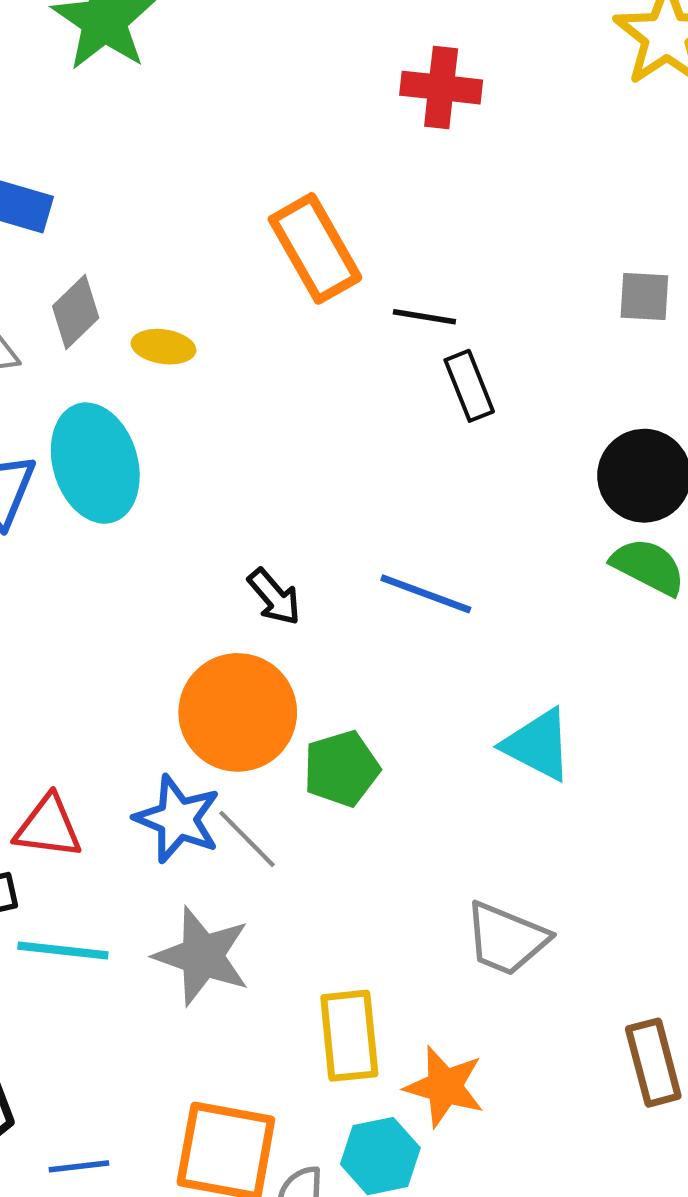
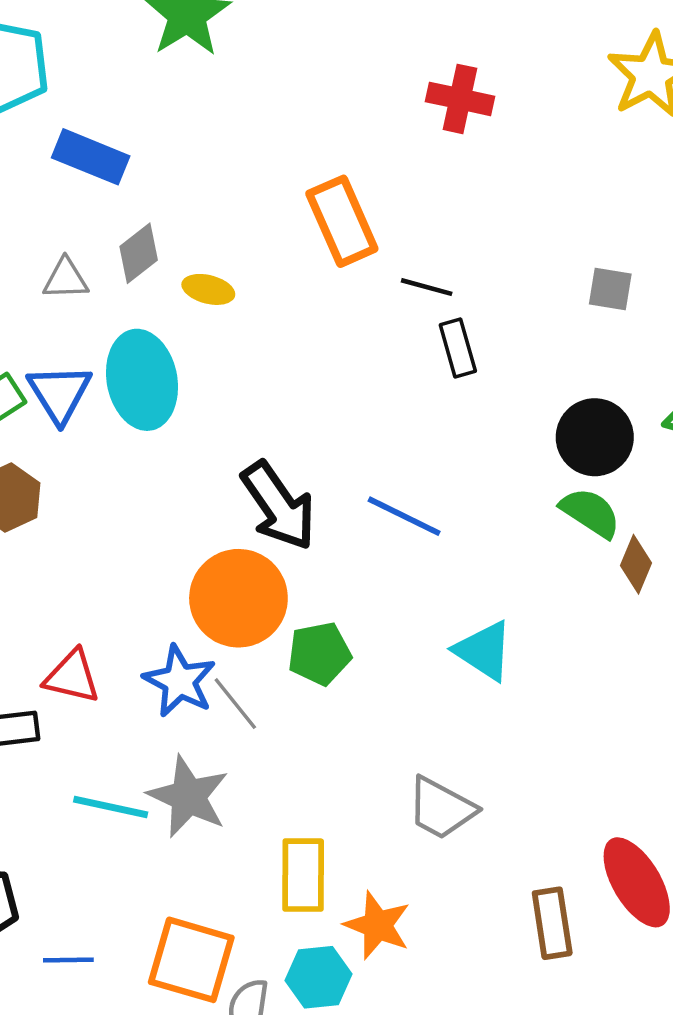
black arrow: (274, 597) -> (279, 506), size x1.8
cyan line: (63, 951) -> (111, 807), moved

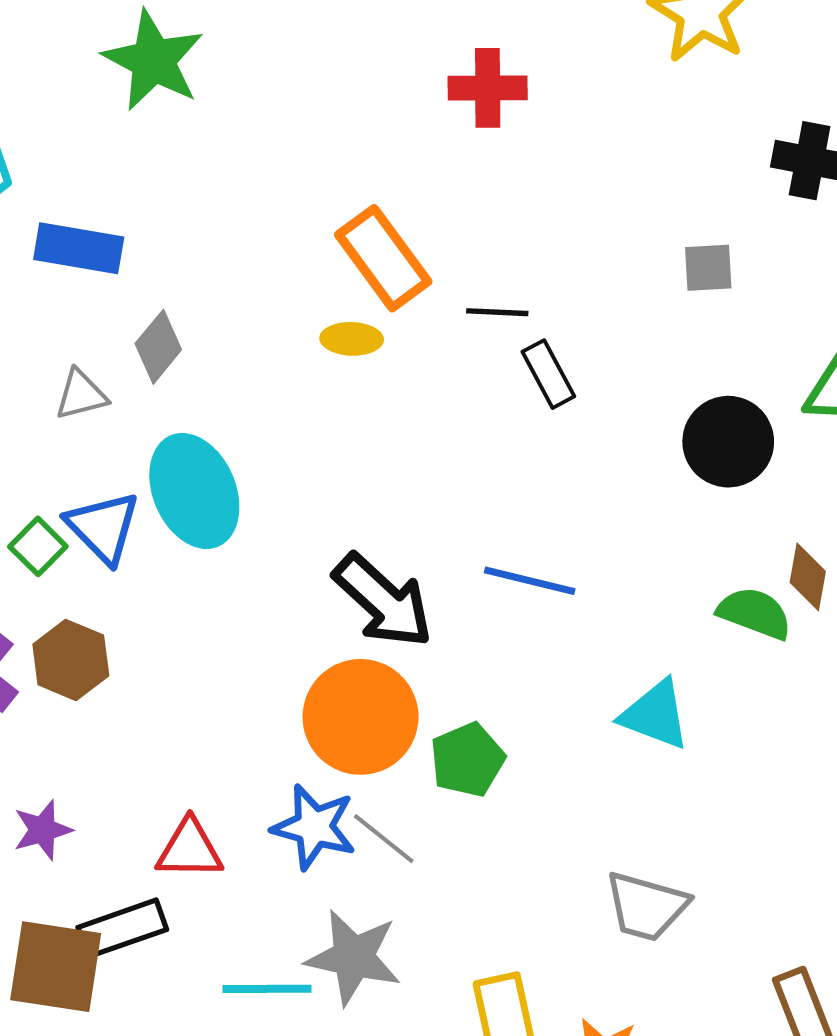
yellow ellipse: (208, 289) -> (352, 339), moved
green semicircle: (590, 513) -> (755, 613), moved

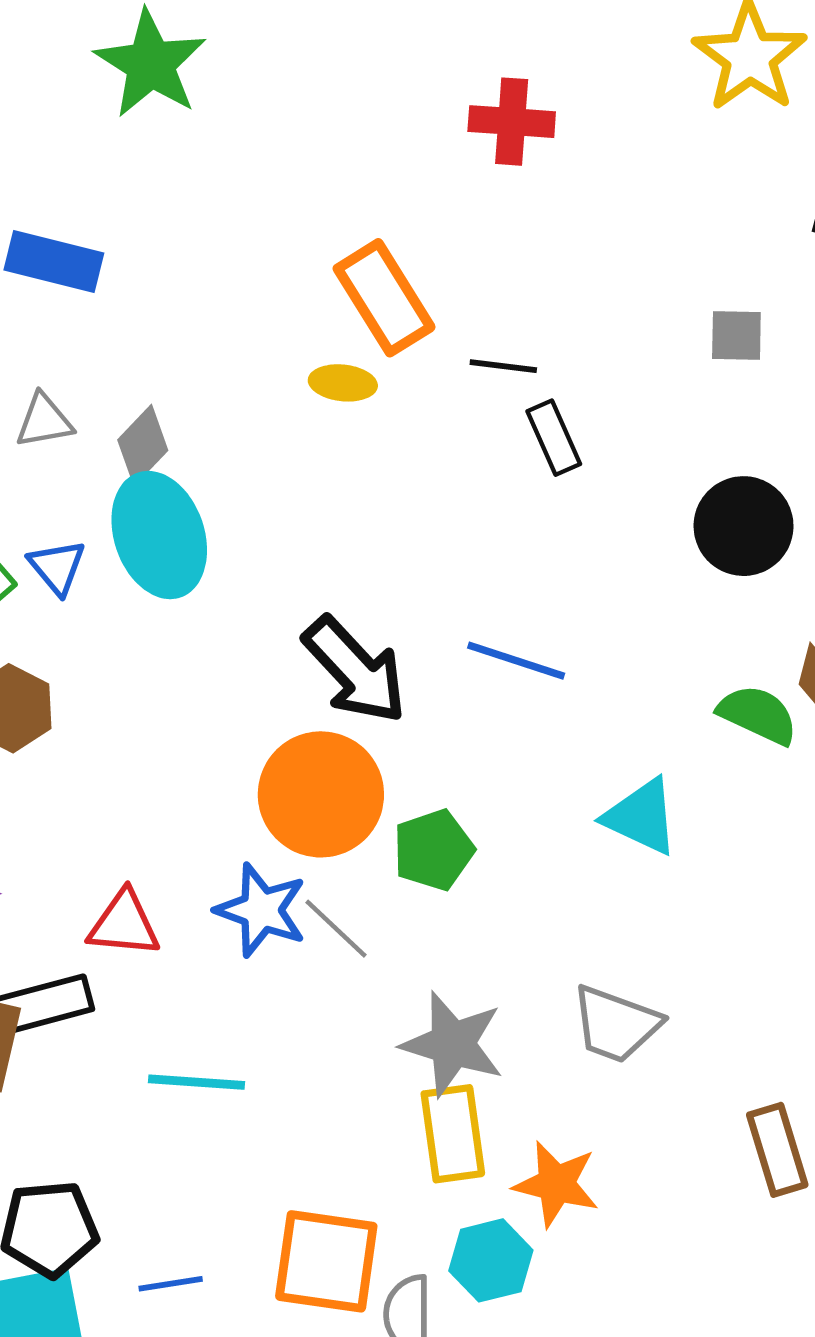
gray diamond: (158, 347) -> (143, 445), moved
blue triangle: (103, 527) -> (57, 567), size x0.7
gray star: (353, 957) -> (453, 1044), moved

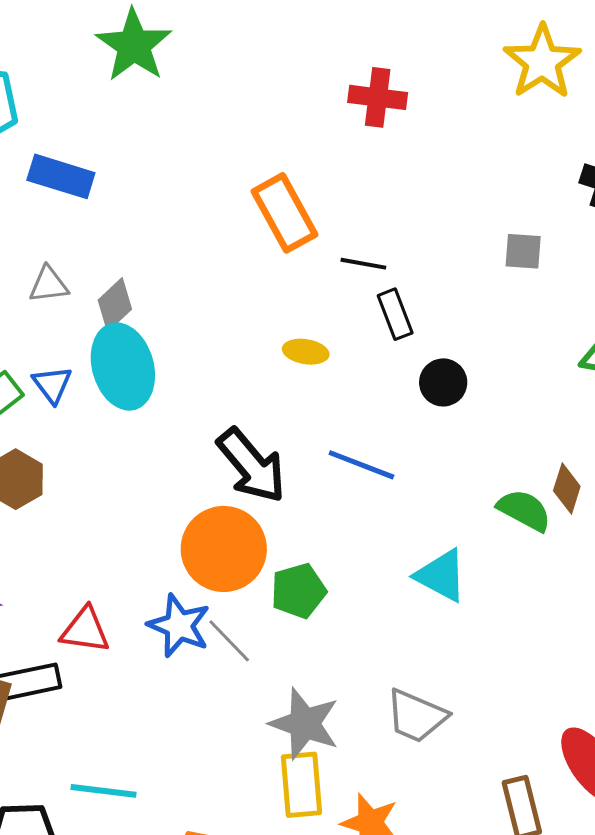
yellow ellipse: (343, 383) -> (306, 352), moved
black circle: (744, 526) -> (443, 382), moved, size x0.7
cyan line: (197, 1082) -> (104, 791), moved

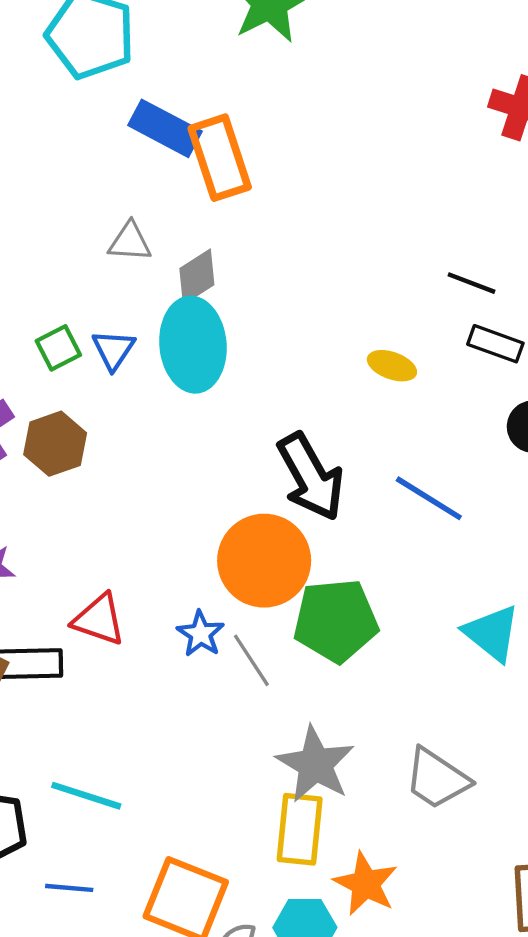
orange rectangle: (284, 213) -> (220, 158), moved
black rectangle: (395, 314) -> (495, 344), turned -60
green pentagon: (298, 591) -> (336, 621), size x1.4
blue star: (179, 626) -> (201, 634), size x0.7

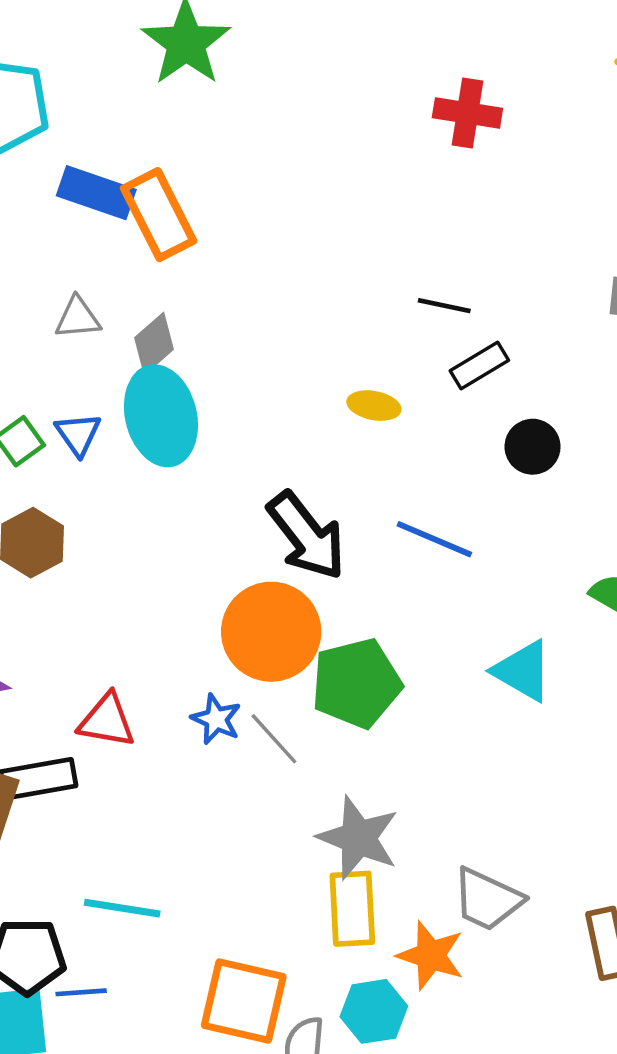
black rectangle: (495, 344) -> (479, 366), turned -42
gray trapezoid: (437, 779) -> (487, 899), moved
blue line: (69, 888) -> (81, 992), moved

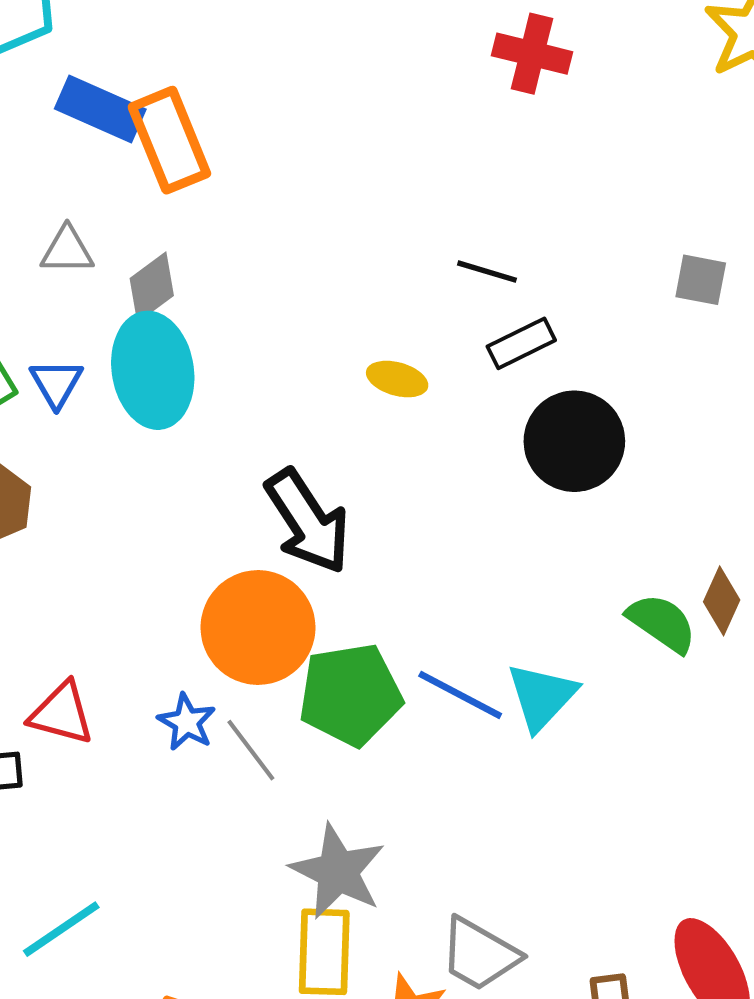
black circle: (533, 447) -> (574, 441), size x1.6
blue line: (434, 539) -> (460, 695), moved
cyan triangle: (523, 671) -> (542, 697), turned 38
cyan line: (122, 908) -> (61, 929), turned -48

